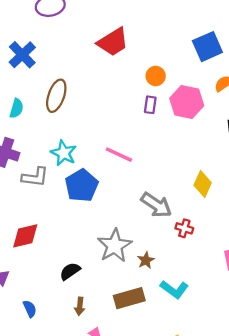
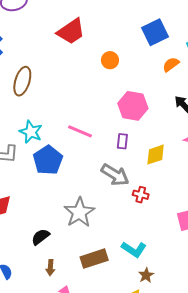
pink hexagon: (187, 102) -> (133, 106), moved
purple rectangle: (150, 105) -> (122, 141), moved
yellow diamond: (203, 184) -> (156, 155), turned 50
brown star: (146, 260) -> (146, 275), moved

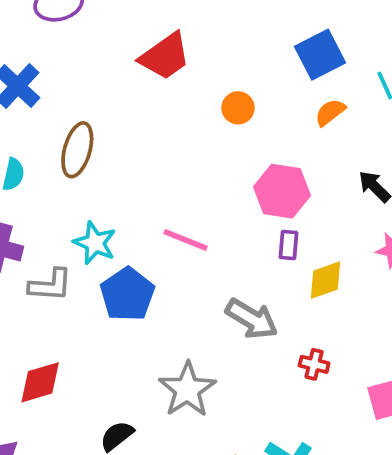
orange semicircle: (171, 64) -> (330, 112), moved
purple rectangle: (122, 141) -> (289, 245), moved
red cross: (141, 195) -> (314, 364), moved

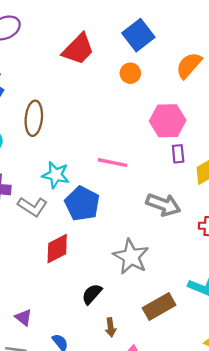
blue square: (320, 55) -> (138, 35), moved
orange semicircle: (330, 112) -> (189, 65), size x1.4
gray L-shape: (50, 285) -> (33, 207), turned 40
red diamond: (40, 382) -> (57, 249), moved

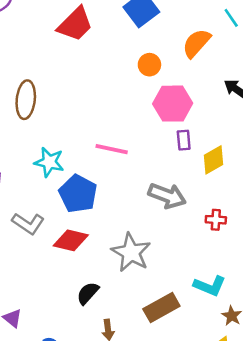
orange circle: (130, 73) -> (149, 65), moved
gray L-shape: (33, 207) -> (28, 224), moved
red diamond: (57, 249) -> (71, 240), moved, turned 40

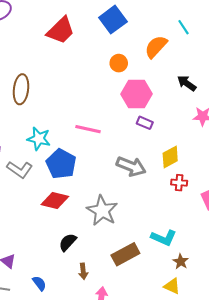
purple rectangle: (184, 140) -> (145, 123), turned -63
yellow diamond: (214, 160) -> (170, 157), moved
red cross: (216, 220) -> (179, 183), moved
gray L-shape: (28, 224) -> (20, 169), moved

